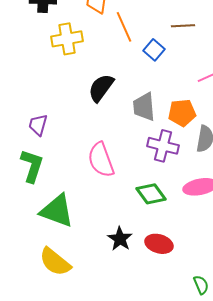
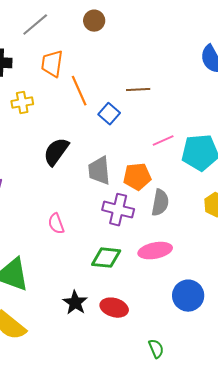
yellow cross: (67, 39) -> (22, 103), size x0.7
pink semicircle: (101, 160) -> (56, 224), size x0.6
green diamond: (151, 194) -> (106, 258), turned -48

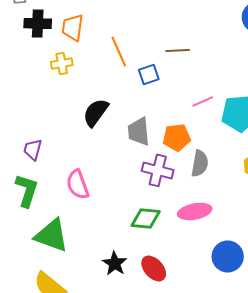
orange trapezoid: (52, 64) -> (73, 27), moved
blue square: (109, 114) -> (149, 74), turned 30
pink semicircle: (56, 224) -> (78, 184), moved, size x1.4
red ellipse: (114, 308) -> (154, 268), turned 32

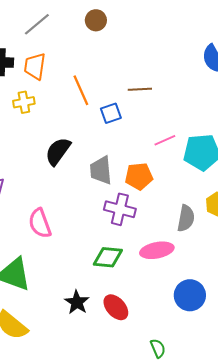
gray semicircle: (200, 163) -> (186, 218), moved

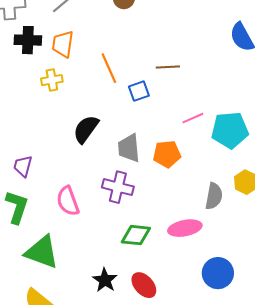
purple cross: (120, 209) -> (118, 187), moved

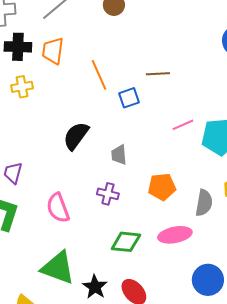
yellow cross: (52, 80) -> (22, 87), moved
gray trapezoid: (129, 148) -> (119, 155), size x0.7
orange pentagon: (167, 154) -> (162, 187), moved
purple cross: (118, 187) -> (108, 194), size x0.7
green triangle: (42, 252) -> (58, 268), moved

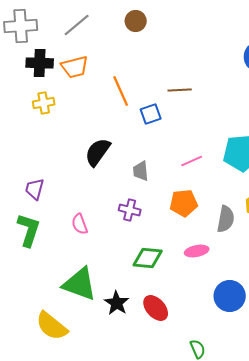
orange trapezoid: (53, 51) -> (75, 67), turned -112
pink line: (183, 125) -> (192, 161), moved
pink semicircle: (58, 208) -> (80, 224), size x0.7
pink ellipse: (175, 235) -> (197, 251), size x0.7

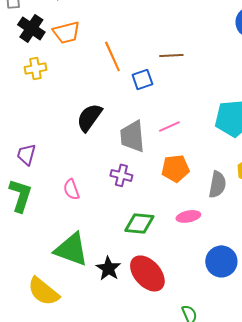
black cross: (40, 63) -> (31, 28), turned 32
pink line: (192, 161) -> (169, 126), moved
gray trapezoid: (141, 171) -> (132, 136), size x1.6
red ellipse: (156, 308) -> (147, 273), size x1.4

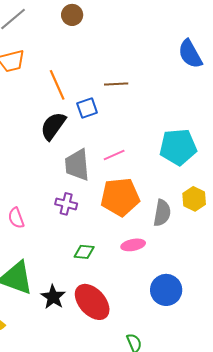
black semicircle: (89, 117) -> (53, 126), moved
orange pentagon: (175, 168) -> (120, 197), size x1.4
green diamond: (139, 223) -> (84, 252), size x0.7

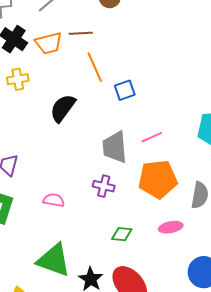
brown line: (116, 84) -> (81, 33), moved
black semicircle: (53, 126) -> (63, 108), moved
pink semicircle: (16, 218) -> (54, 200), turned 120

